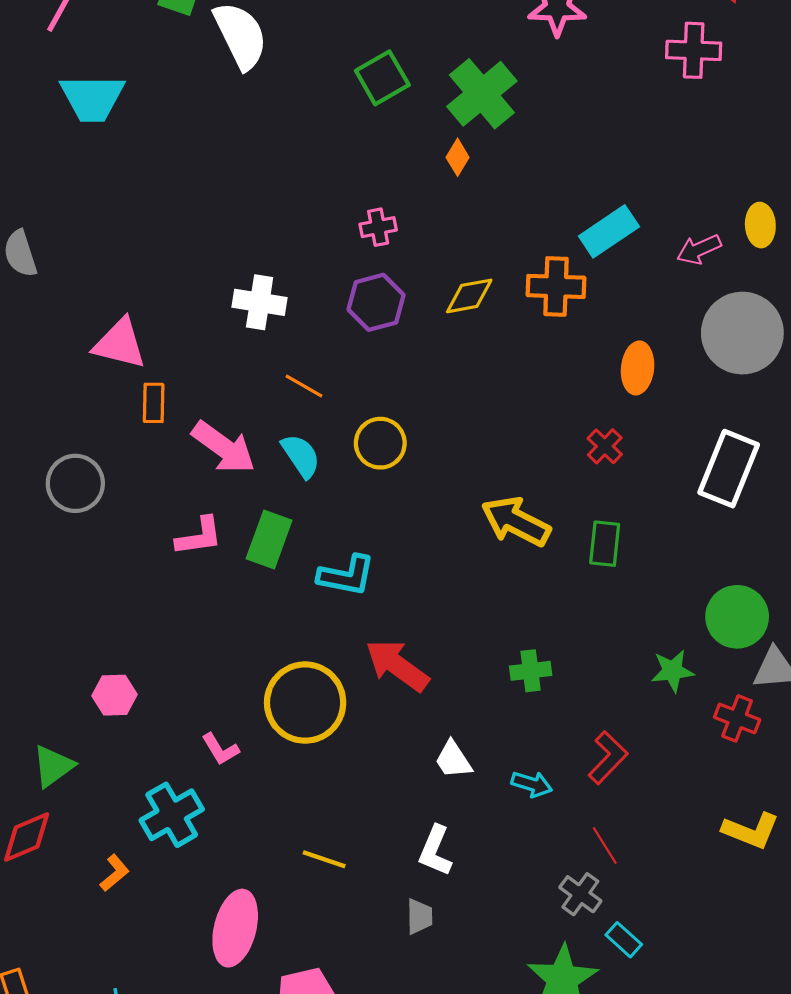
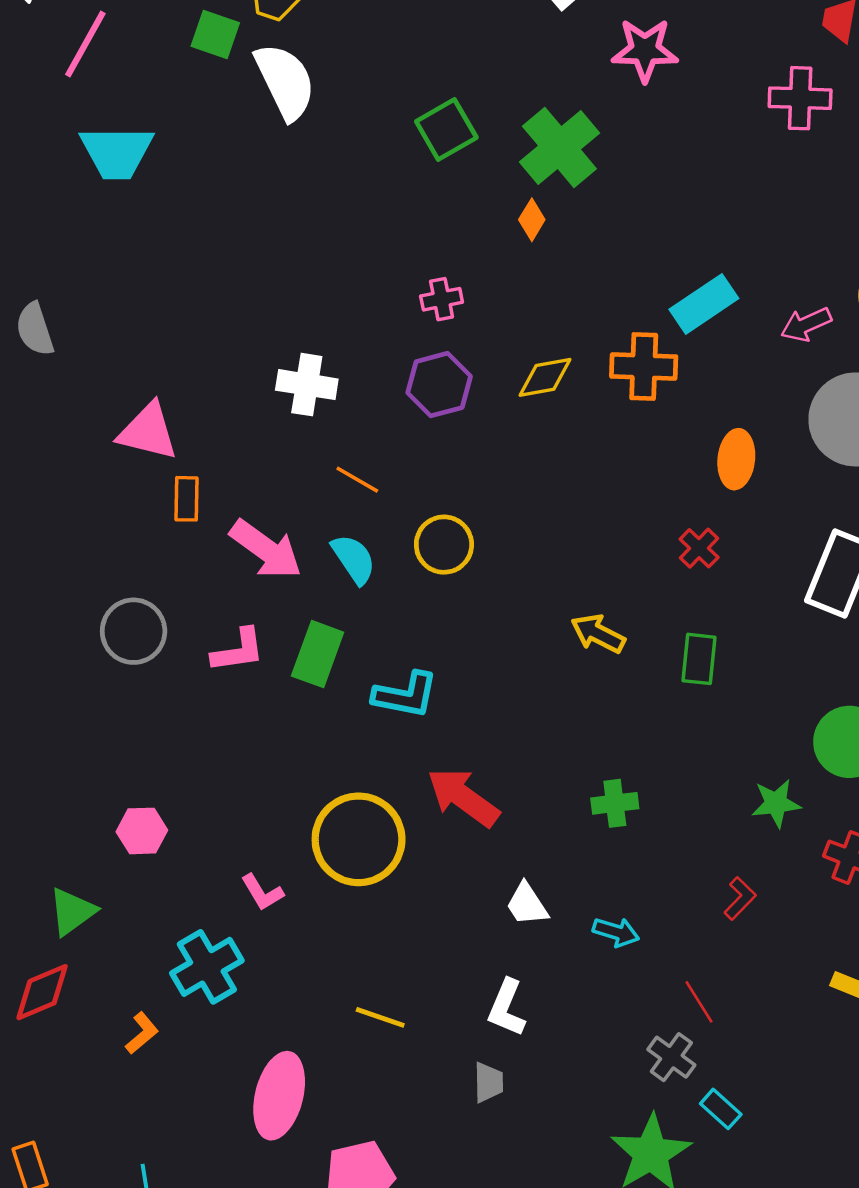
gray circle: (75, 483) -> (134, 631), moved
yellow arrow: (516, 521) -> (598, 634), size x0.7
red L-shape: (608, 758) -> (740, 898), moved, size x0.7

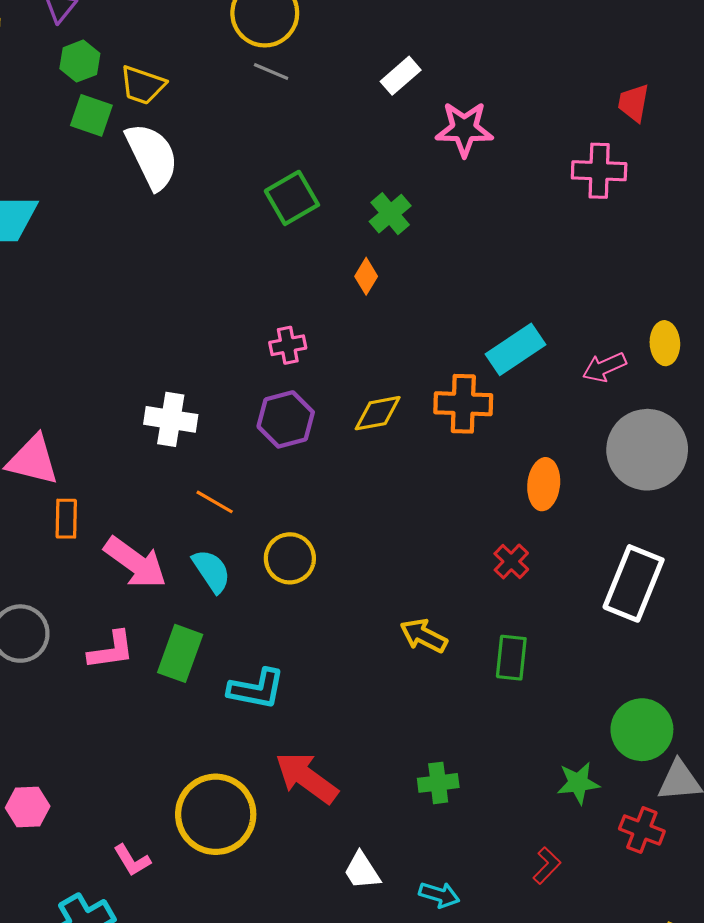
green cross: (559, 148) -> (390, 214), size x0.6

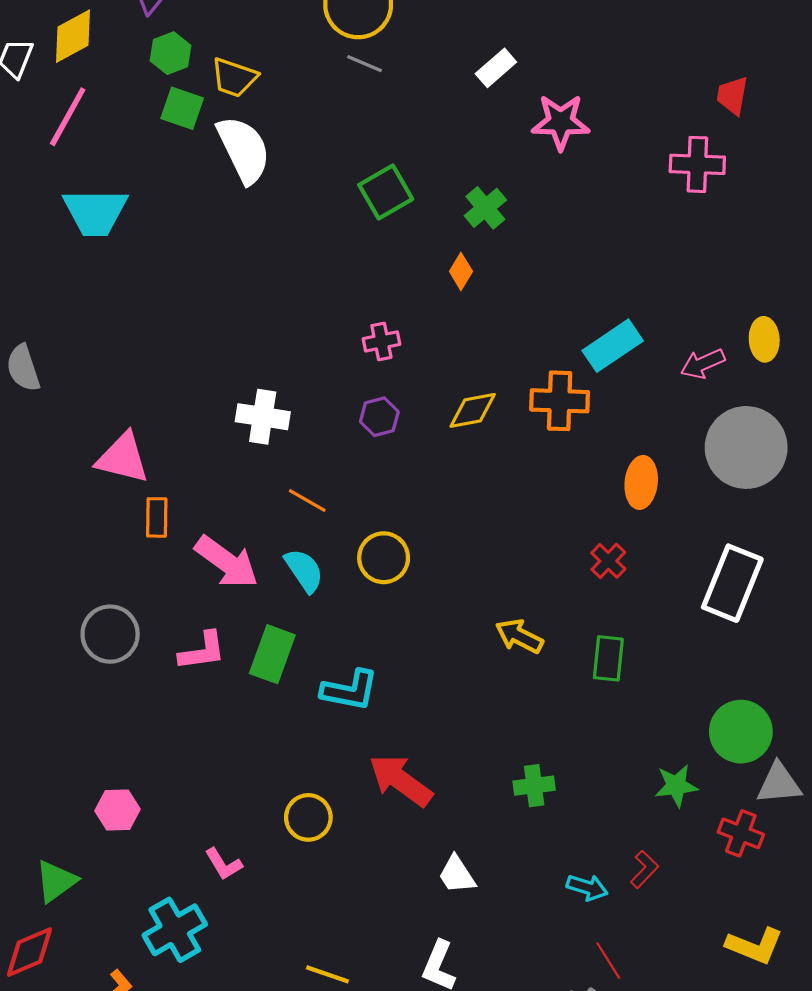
purple hexagon: (286, 419) -> (379, 417), size x0.7
yellow circle: (216, 814) -> (308, 817), size x0.6
cyan arrow: (439, 895) -> (587, 887), moved

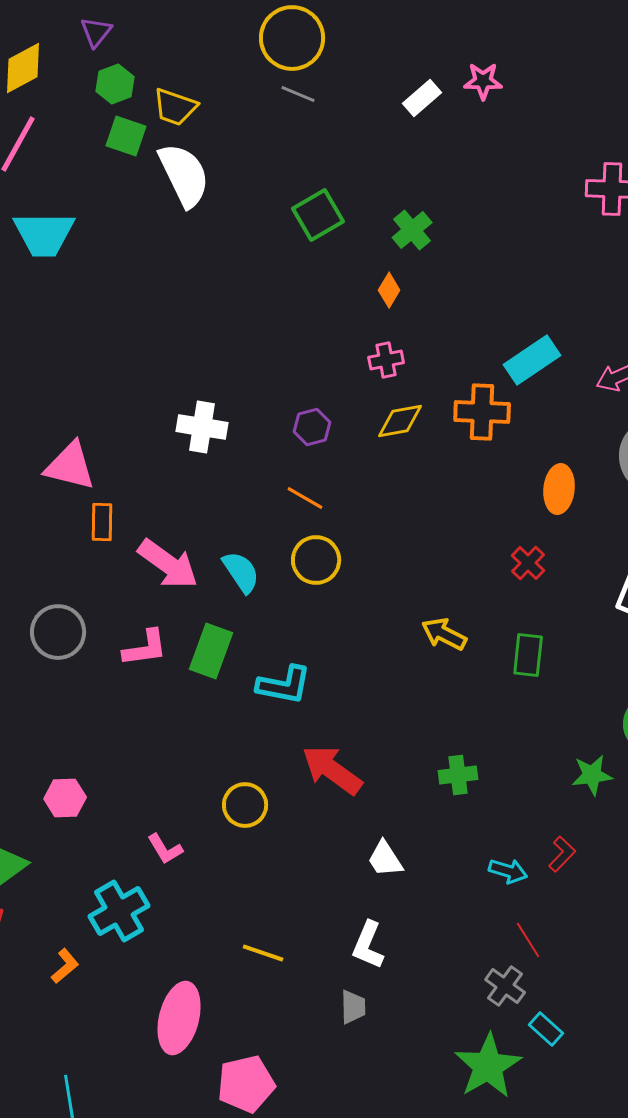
pink star: (561, 122) -> (483, 81), moved, size x0.7
pink cross: (381, 341) -> (386, 360), moved
orange line: (307, 500) -> (305, 498), moved

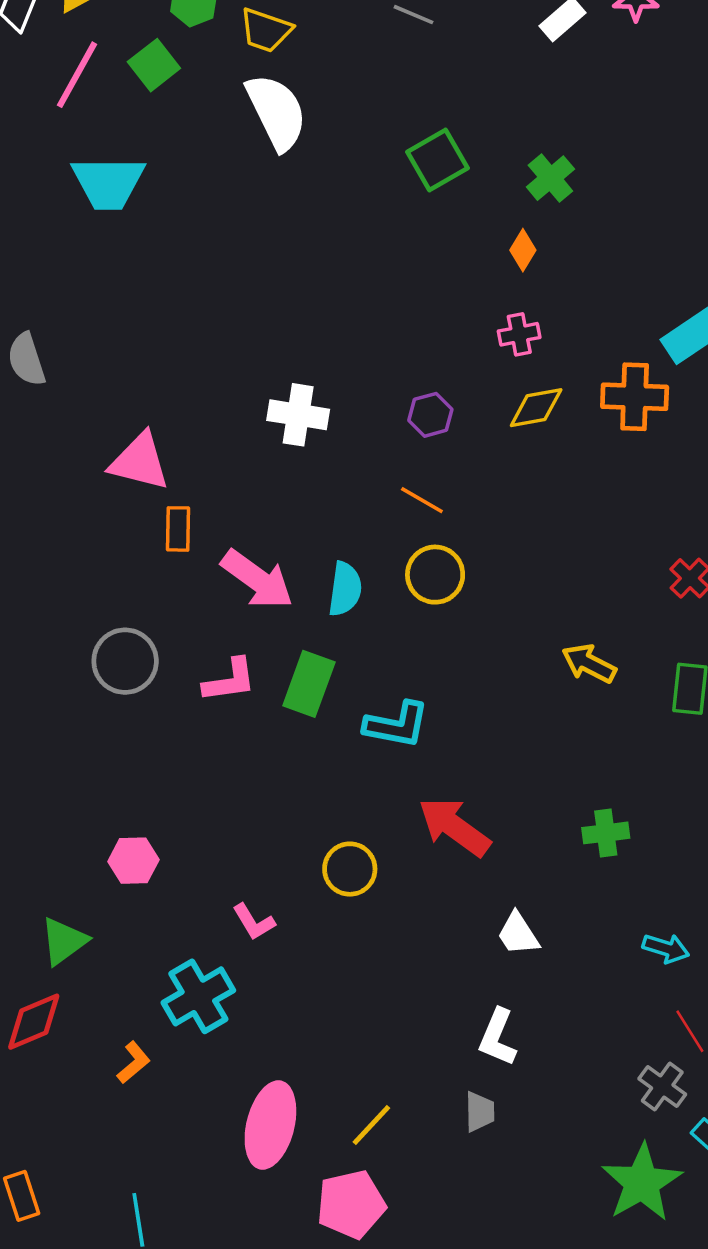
green square: (126, 136) -> (154, 65), moved, turned 33
cyan semicircle: (241, 572) -> (345, 589), turned 42
yellow line: (263, 953) -> (371, 1125), moved, turned -66

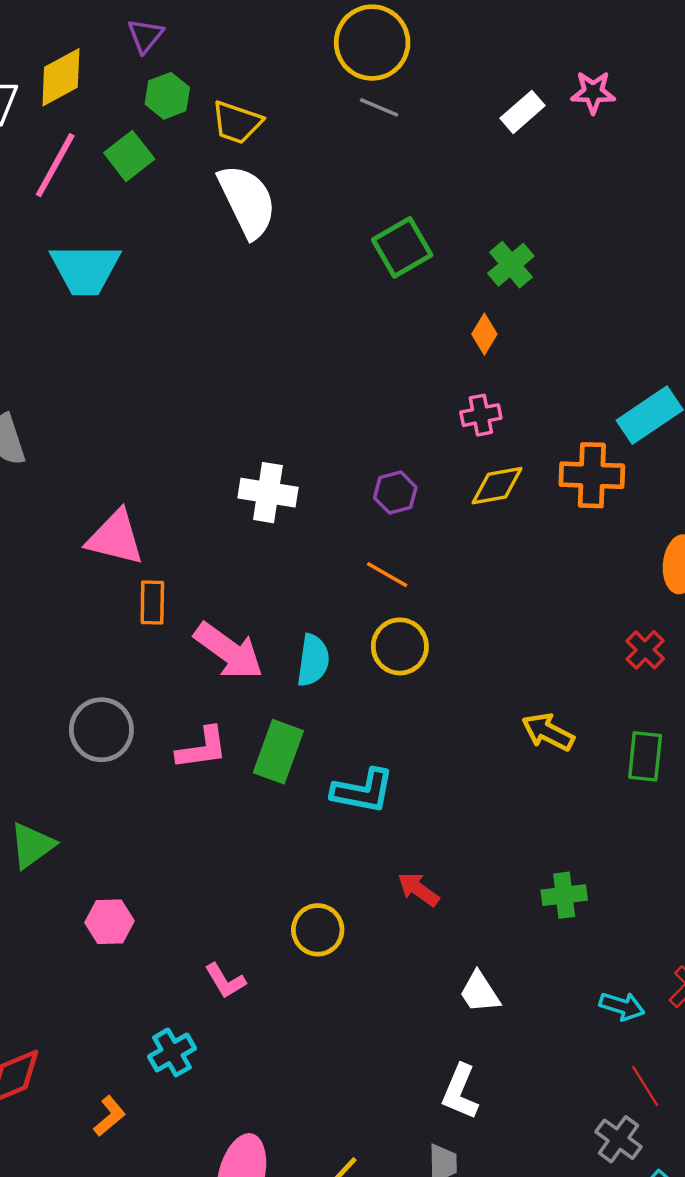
red arrow: (454, 827) -> (418, 889), size x0.6
green triangle: (64, 941) -> (32, 845), moved
cyan cross: (198, 996) -> (172, 1052), size x0.7

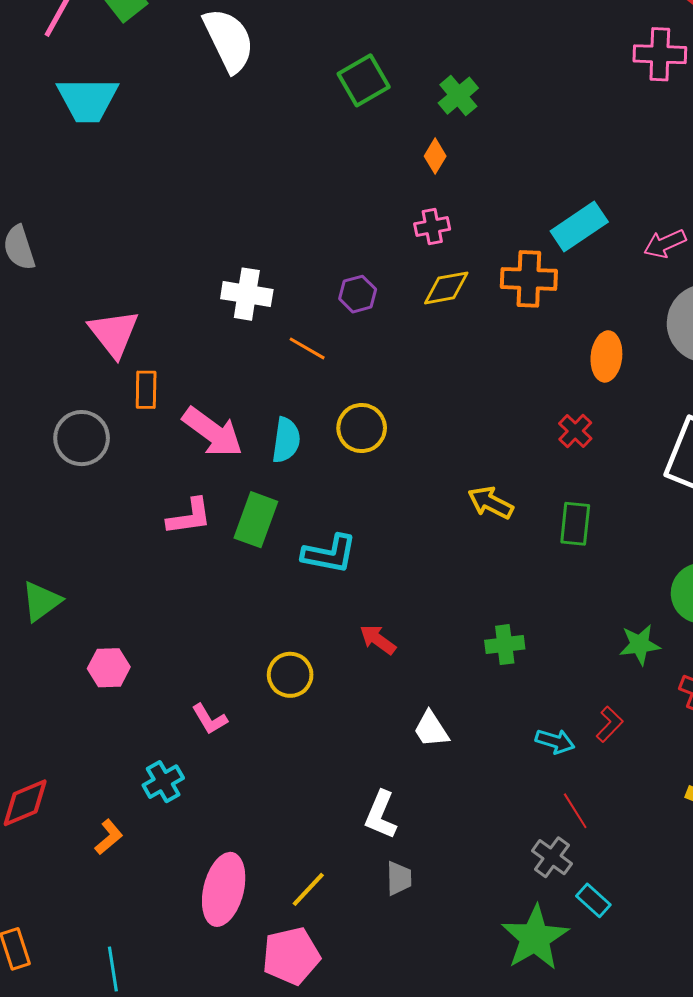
pink triangle: (115, 538) -> (114, 333), turned 38
orange line: (387, 575) -> (307, 348), moved
gray circle: (101, 730) -> (82, 438), moved
white L-shape: (460, 1092) -> (381, 815), moved

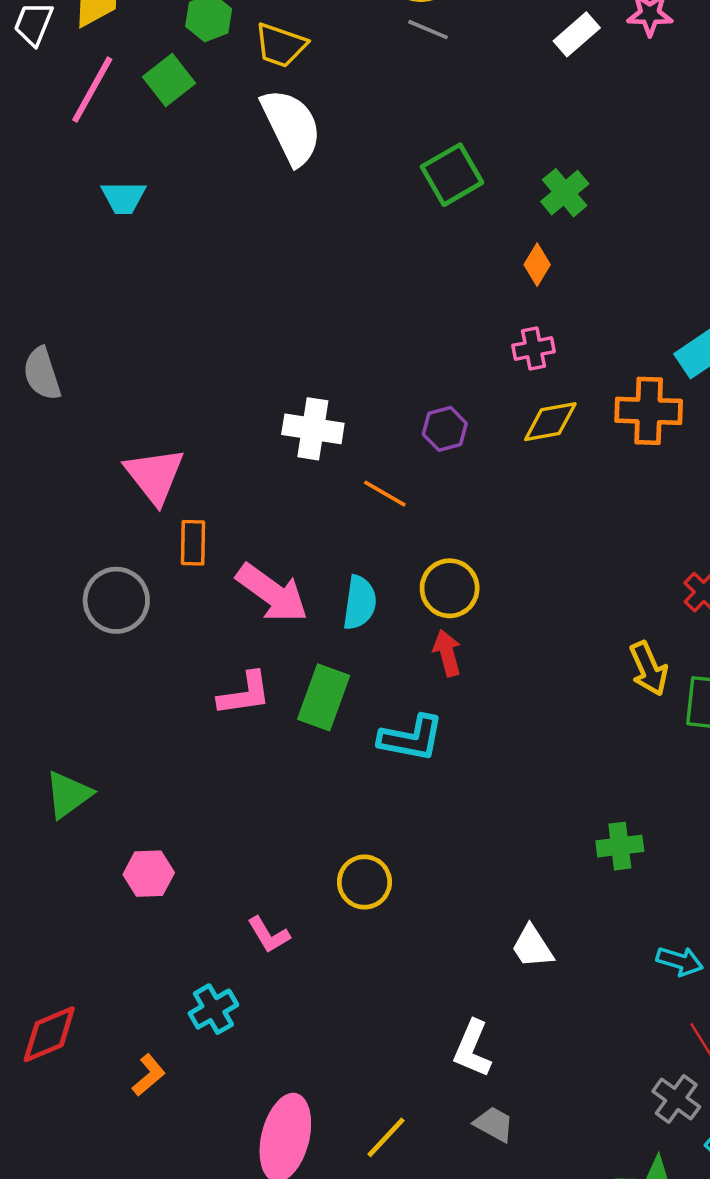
cyan trapezoid: (88, 100) -> (123, 197), size x0.6
yellow arrow: (491, 503) -> (649, 669), moved, turned -141
red arrow: (378, 640) -> (447, 653), moved, turned 39
gray trapezoid: (399, 878) -> (494, 1124), turned -60

